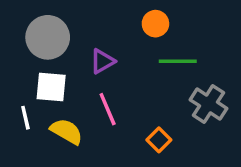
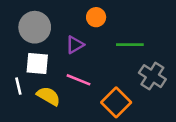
orange circle: (155, 24) -> (96, 17), moved
pink line: (108, 109) -> (79, 80), turned -45
orange square: (159, 140) -> (116, 102), size x1.6

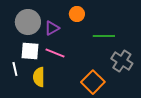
purple triangle: (75, 45) -> (52, 28), moved
pink line: (79, 80) -> (55, 53), moved
yellow semicircle: (48, 96) -> (39, 77), turned -120

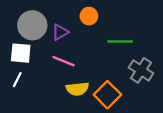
white square: (30, 51) -> (21, 53), moved
white line: (15, 69) -> (17, 80), turned 40
yellow semicircle: (39, 77) -> (77, 89), moved, turned -96

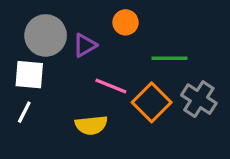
pink line: (63, 61) -> (111, 86), moved
yellow semicircle: (77, 89) -> (91, 125), moved
orange square: (107, 95) -> (152, 102), moved

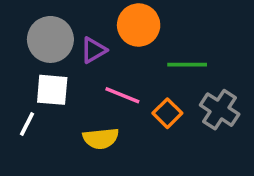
orange circle: (125, 22) -> (139, 25), size x1.5
white square: (29, 75) -> (52, 90), moved
orange square: (152, 102) -> (167, 113), size x0.7

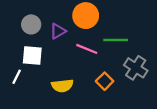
gray circle: (50, 39) -> (31, 24), size x0.7
pink line: (122, 95) -> (87, 49), moved
orange square: (167, 113) -> (105, 81), moved

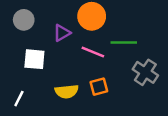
gray circle: (31, 24) -> (24, 20), moved
white line: (17, 77) -> (19, 99), moved
orange square: (105, 81) -> (99, 87), moved, turned 30

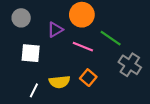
green line: (124, 43) -> (111, 38), turned 35
orange square: (99, 87) -> (88, 78), turned -35
white line: (19, 99) -> (34, 90), moved

